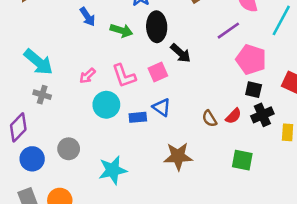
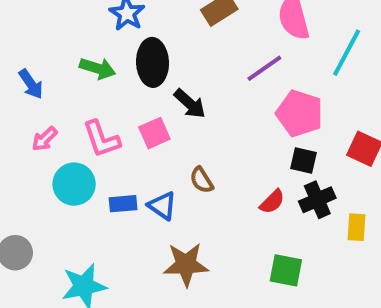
blue arrow: (87, 17) -> (31, 84), moved
blue triangle: (162, 107) -> (162, 206), moved
brown semicircle: (210, 119) -> (202, 180), moved

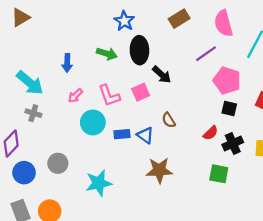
blue arrow: (31, 84) -> (67, 63), turned 36
black cross: (317, 200) -> (233, 143), moved

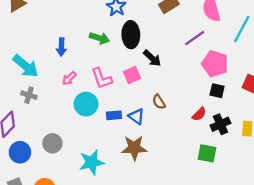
brown star: (159, 170) -> (134, 148), moved

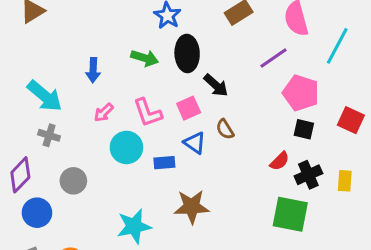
brown semicircle: (159, 102) -> (225, 129), moved
blue triangle: (136, 116) -> (195, 143), moved
gray circle: (52, 143) -> (73, 181), moved
green square: (207, 153) -> (290, 214), size x1.4

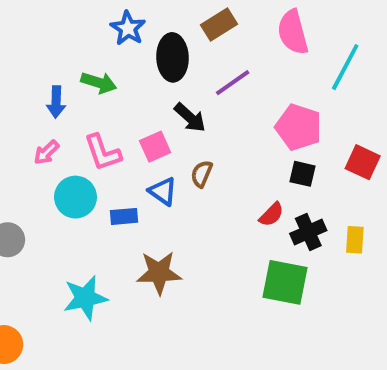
black ellipse: (187, 53) -> (172, 57), moved
purple line: (274, 58) -> (233, 83), moved
blue arrow: (93, 70) -> (56, 102), moved
brown semicircle: (225, 129) -> (202, 174), turned 55

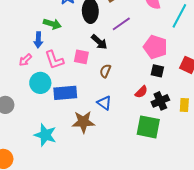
blue arrow: (56, 102) -> (38, 40), moved
pink square: (155, 147) -> (81, 57), turned 35
blue triangle: (163, 191) -> (104, 103), moved
blue rectangle: (124, 216) -> (65, 93), size x1.6
cyan star: (85, 298) -> (45, 135), turned 30

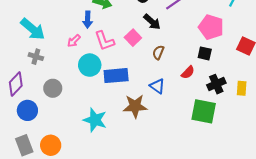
pink square: (81, 57) -> (133, 38), turned 35
black square: (157, 71) -> (205, 53), moved
red semicircle: (141, 92) -> (188, 72), moved

